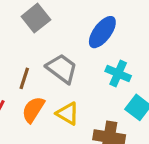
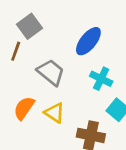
brown line: (24, 78) -> (16, 51), moved

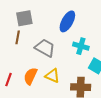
gray square: (30, 26) -> (24, 18), turned 36

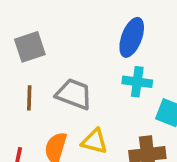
blue ellipse: (67, 21) -> (132, 37), moved
brown line: (18, 37) -> (29, 98), moved

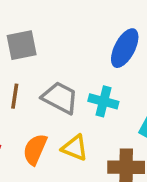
cyan cross: (137, 82) -> (103, 101), moved

